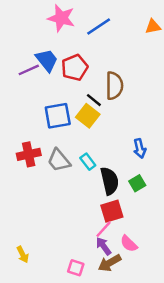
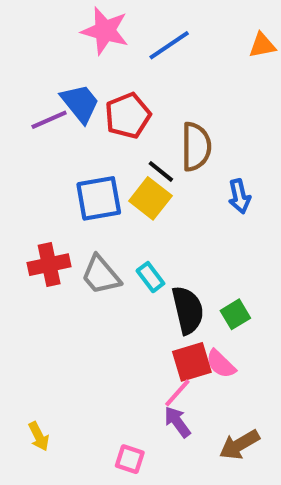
blue arrow: (140, 148) -> (239, 196), moved
pink semicircle: (129, 244) -> (221, 364), moved
brown arrow: (110, 263) -> (239, 445), moved

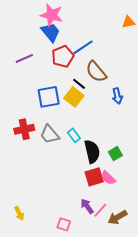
blue line: (169, 45) -> (83, 47), moved
blue trapezoid: (80, 103) -> (51, 32), moved
brown semicircle: (196, 147) -> (96, 72), turned 140
pink line: (177, 393) -> (100, 210), moved

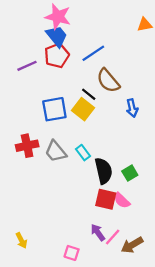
red pentagon: (63, 56) -> (57, 56), moved
red square: (94, 177) -> (106, 199), turned 30

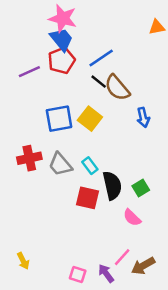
black line: (89, 94) -> (99, 82), moved
red square: (106, 199) -> (87, 198), moved
purple arrow: (98, 232) -> (106, 273), moved

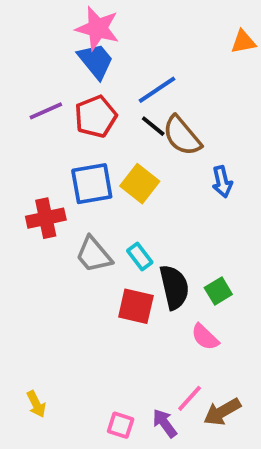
red pentagon: (62, 60) -> (96, 117), moved
red cross: (29, 158) -> (46, 218), moved

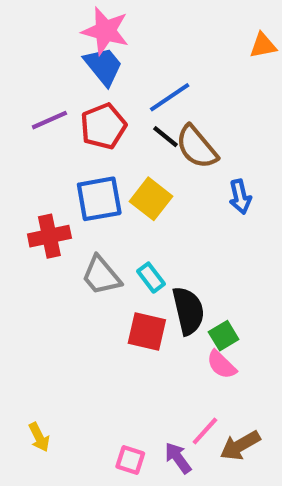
green square: (218, 291) -> (224, 336), moved

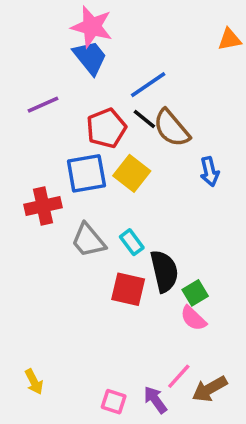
red pentagon: (103, 126) -> (106, 128), moved

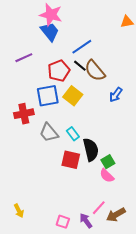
blue arrow: (210, 172) -> (116, 95), turned 49

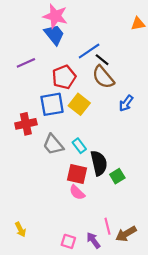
black line: (80, 66) -> (102, 60), moved
pink semicircle: (107, 176) -> (77, 192), moved
pink line: (99, 208) -> (108, 226), turned -56

